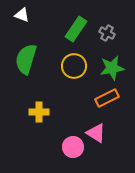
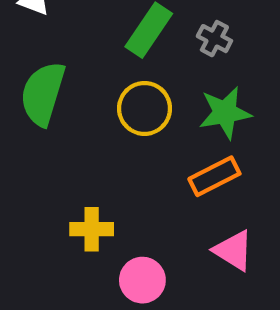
yellow cross: (39, 112) -> (92, 229), moved
pink triangle: (96, 133) -> (234, 250), moved

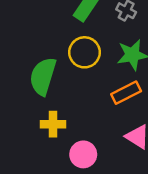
green semicircle: (43, 94) -> (43, 76), moved

